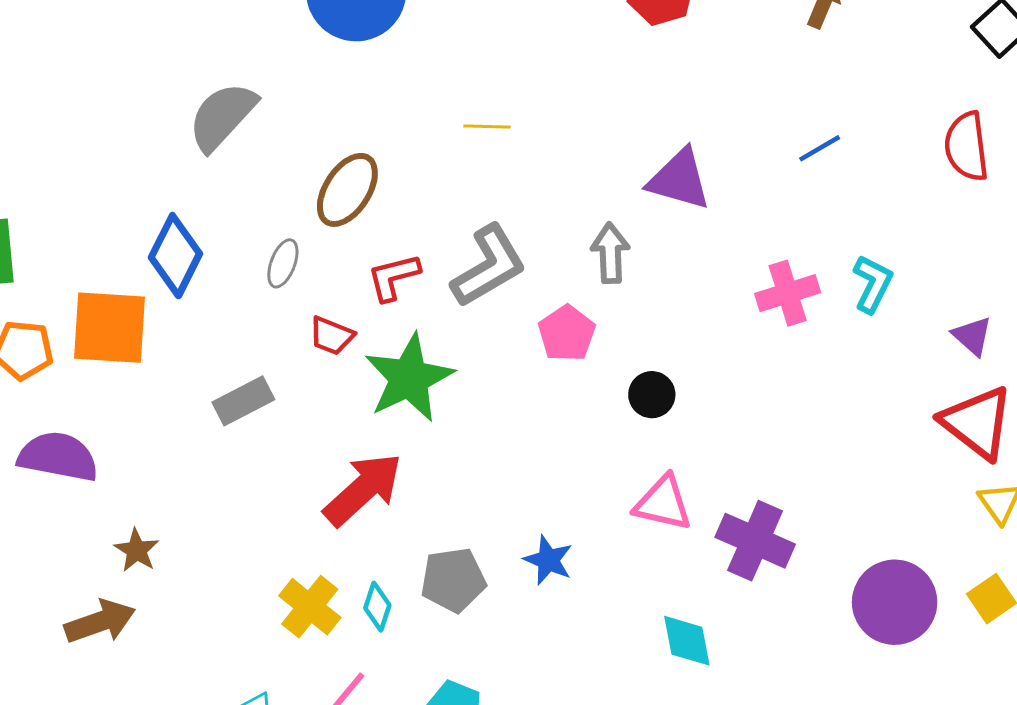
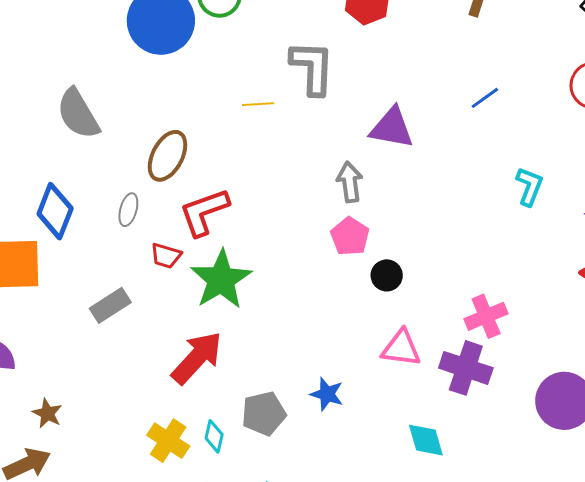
gray semicircle: (222, 116) -> (78, 114), turned -68
gray L-shape: (489, 266) -> (312, 68), moved, turned -52
red L-shape: (393, 277) -> (204, 212), size x1.4
pink cross: (788, 293) -> (486, 316), moved
pink pentagon: (567, 333) -> (350, 236), moved

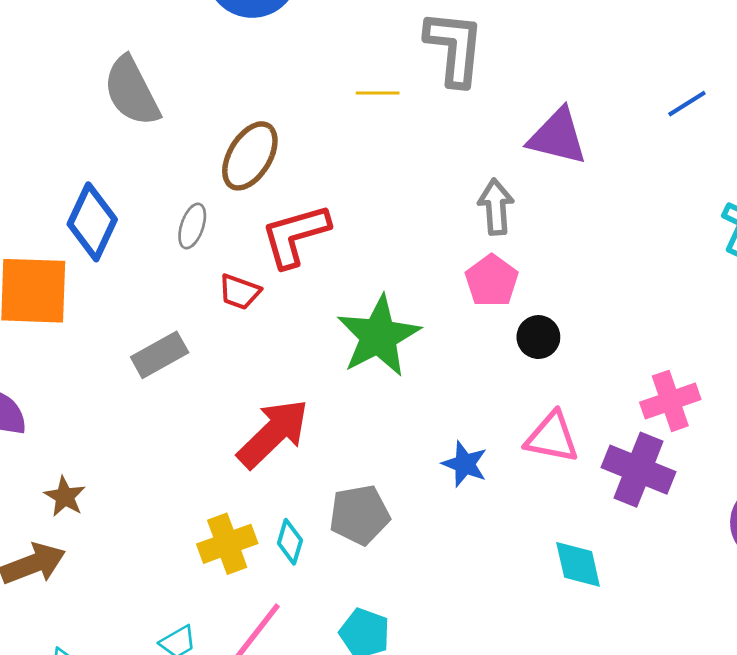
green star: (221, 279) -> (379, 336), moved
blue star: (327, 394) -> (465, 464), moved
yellow cross: (168, 441) -> (227, 544), turned 33

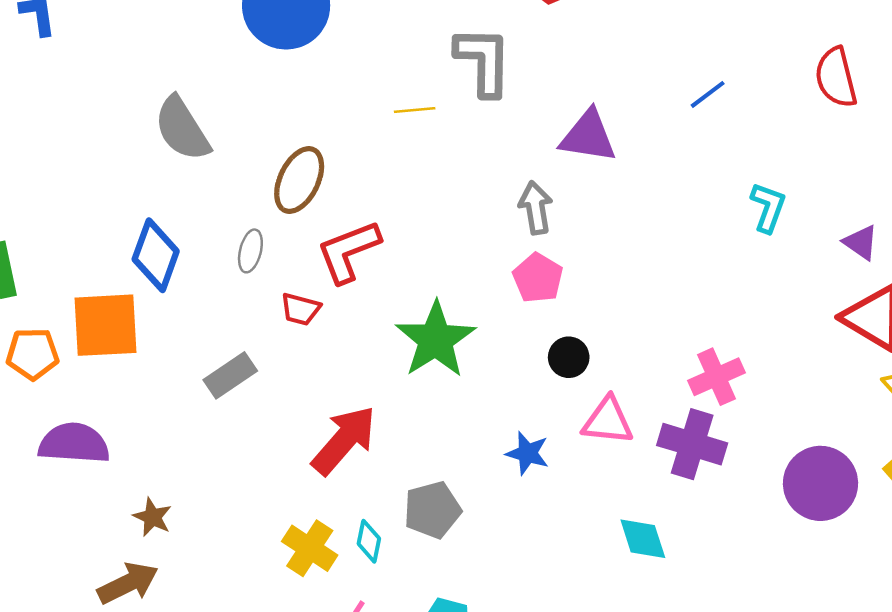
black circle: (538, 337) -> (569, 357), moved
yellow cross: (227, 544) -> (310, 548), turned -32

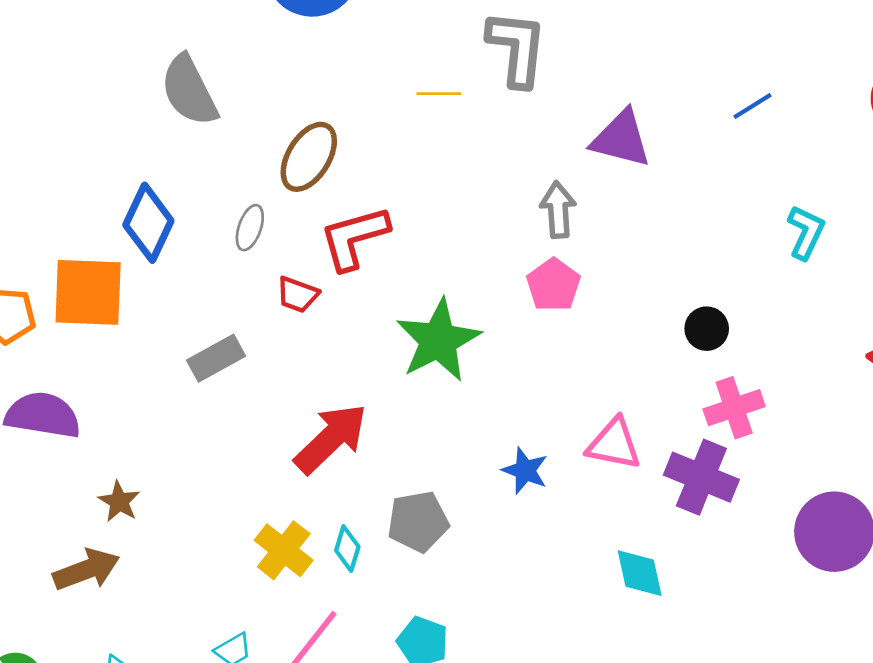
black circle: (569, 357) -> (707, 329), moved

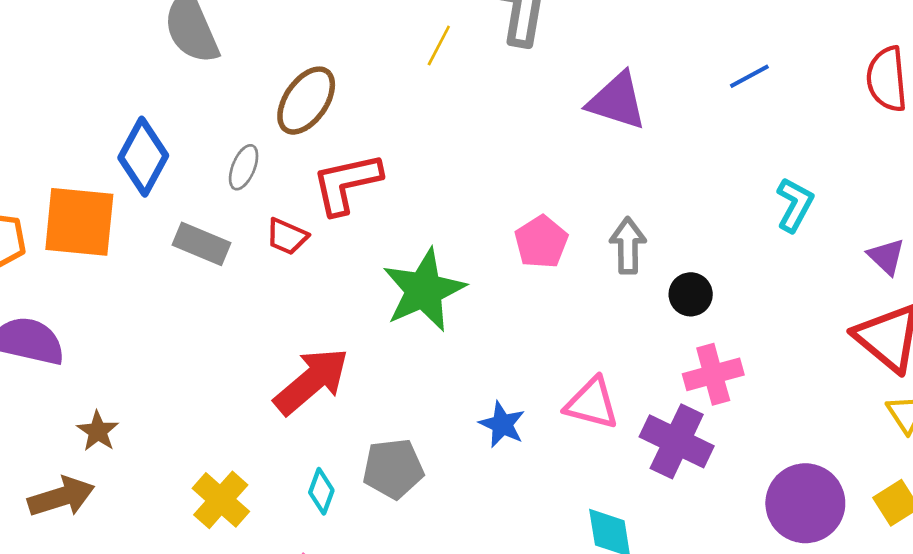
yellow line: (439, 94) -> (439, 46), turned -66
gray arrow: (558, 210) -> (628, 246), moved
gray rectangle: (216, 358) -> (201, 244), moved, turned 48
yellow cross: (284, 550) -> (221, 500), moved

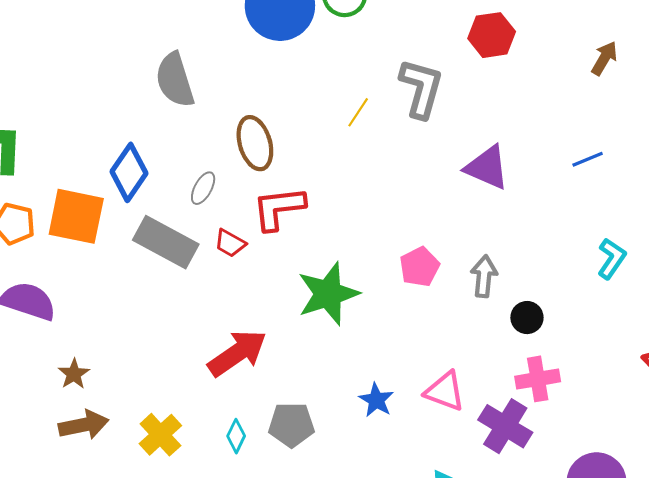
brown ellipse: (306, 101) -> (255, 143), turned -57
gray rectangle: (201, 244) -> (166, 242), size x1.5
brown arrow: (61, 497) -> (84, 425), moved

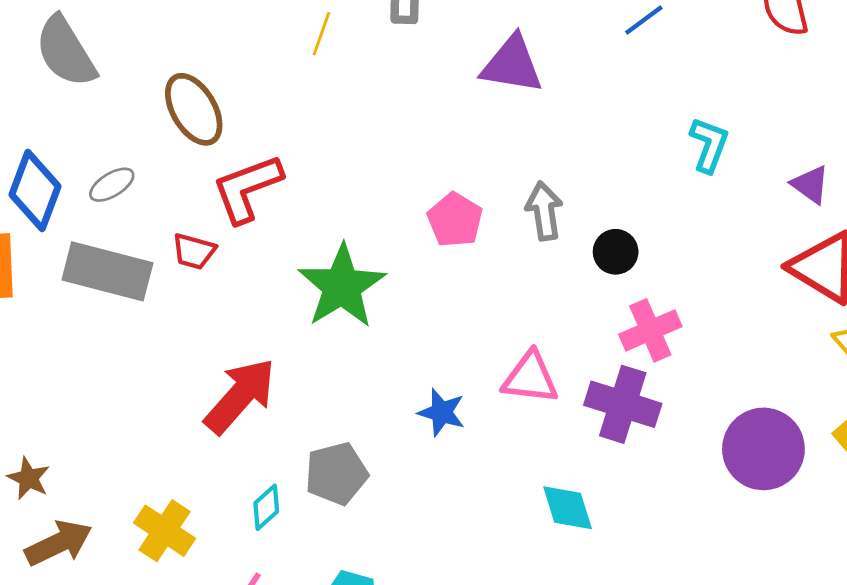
gray ellipse: (203, 188) -> (112, 185), moved, turned 44
cyan diamond: (236, 436) -> (266, 507), turned 36

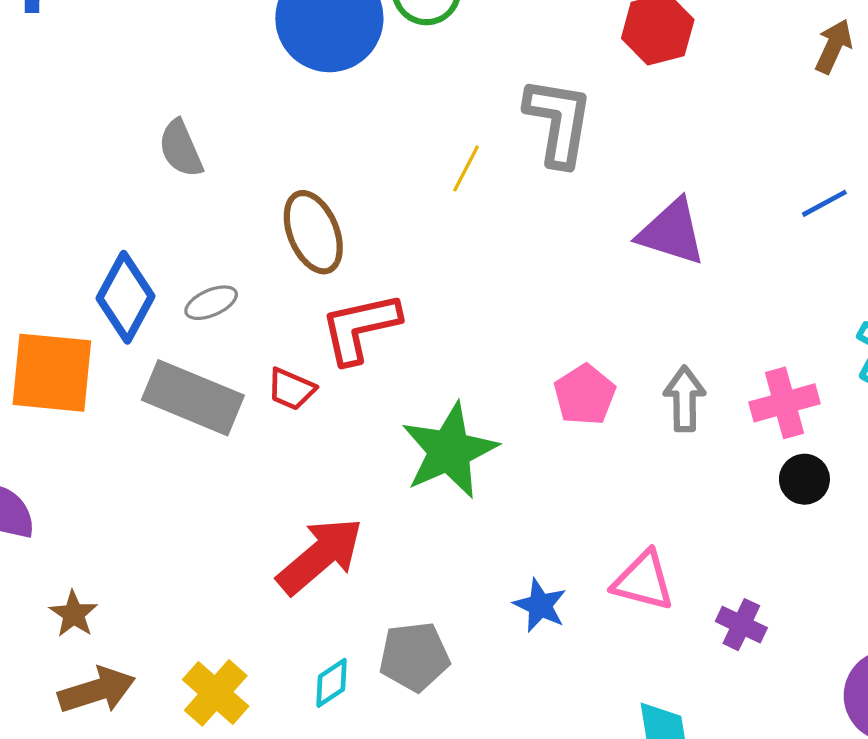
gray semicircle: (66, 52) -> (181, 149), size x0.7
black circle: (616, 252) -> (804, 479), moved
pink cross: (650, 330) -> (785, 403), moved
purple cross: (623, 404) -> (741, 625), size x0.6

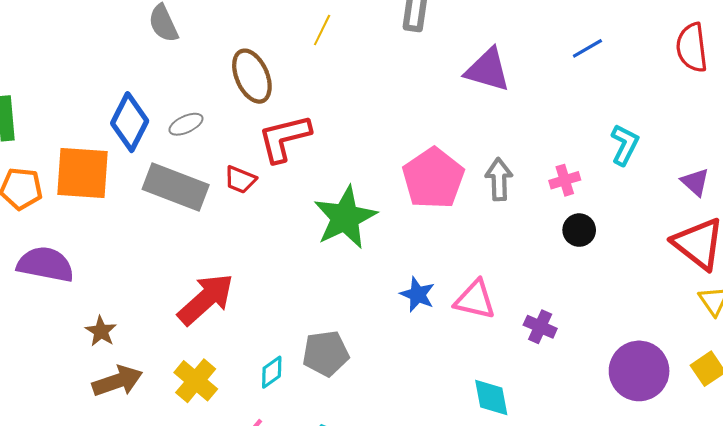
yellow line: (466, 168) -> (322, 30), moved
pink pentagon: (585, 395) -> (433, 178), size x1.5
pink cross: (785, 403) -> (565, 180), size x0.7
red arrow: (320, 556) -> (206, 299), moved
blue star: (540, 605) -> (417, 294), moved

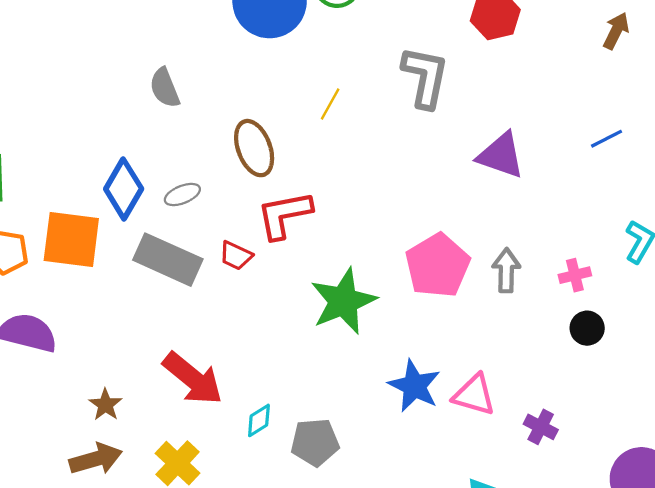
blue star: (417, 294) -> (414, 386), size x1.4
red arrow: (206, 299) -> (193, 379), turned 78
brown star: (101, 331) -> (105, 405), moved
cyan diamond: (272, 372) -> (259, 420), moved

